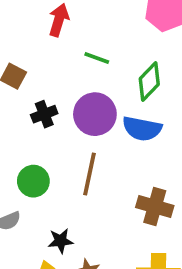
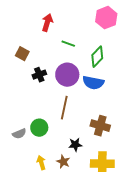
green circle: (33, 181) -> (39, 128), moved
black star: (61, 241) -> (75, 145), moved

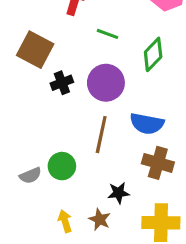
brown square: (22, 54) -> (35, 50), size x1.6
blue semicircle: (93, 83) -> (147, 124), moved

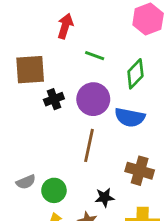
brown square: (35, 50) -> (30, 70), turned -32
blue semicircle: (147, 124) -> (130, 117), moved
green circle: (62, 166) -> (54, 190), moved

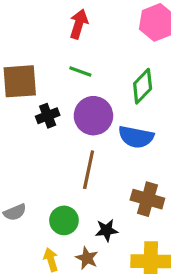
red arrow: (65, 26) -> (79, 24), moved
green line: (95, 56) -> (80, 71), moved
green circle: (54, 190) -> (64, 220), moved

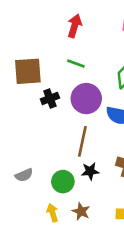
black star: (107, 230) -> (90, 171), moved

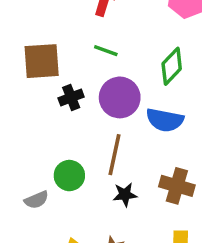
green circle: (63, 182) -> (69, 176), moved

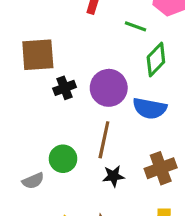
green line: (106, 51) -> (135, 26), moved
brown cross: (177, 186) -> (161, 168), turned -36

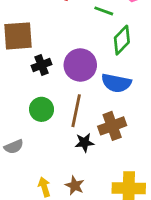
green circle: (63, 159) -> (41, 109), moved
brown cross: (161, 168) -> (112, 126), moved

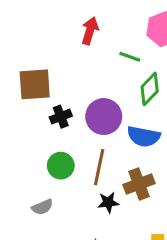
gray semicircle: (14, 147) -> (42, 207), moved

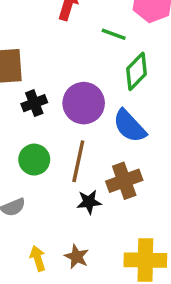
blue semicircle: (144, 136) -> (129, 126), turned 36

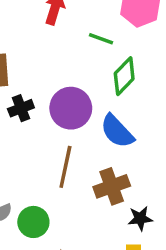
green circle: (34, 160) -> (33, 222), moved
black star: (89, 202) -> (140, 218), moved

